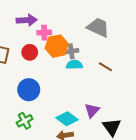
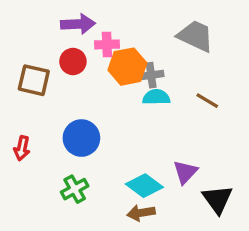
red circle: (30, 52) -> (73, 61), moved

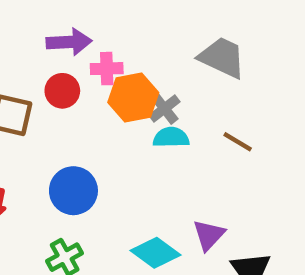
gray cross: (151, 75) -> (164, 109), turned -30

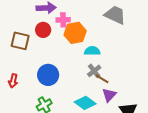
gray cross: (164, 109) -> (94, 71), moved
brown line: (238, 142) -> (102, 79), moved

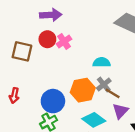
pink cross: (63, 20) -> (64, 41), moved, turned -32
orange hexagon: (75, 33) -> (83, 90), moved
blue circle: (48, 75) -> (53, 101), moved

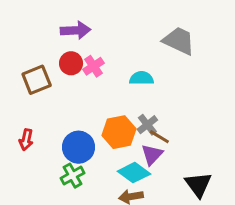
brown square: (22, 51) -> (37, 80), turned -35
cyan semicircle: (102, 62) -> (141, 78), moved
purple triangle: (120, 111) -> (152, 155), moved

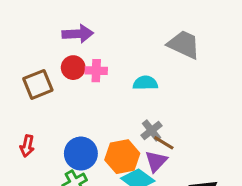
pink cross: (93, 66) -> (96, 71), turned 36
orange hexagon: (119, 132) -> (122, 157), moved

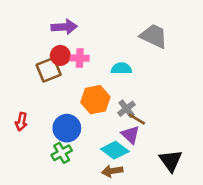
brown square: (38, 84) -> (49, 70), moved
orange hexagon: (122, 157) -> (95, 100), moved
purple triangle: (156, 161) -> (130, 135), turned -30

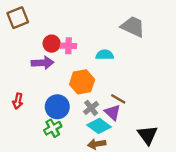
purple arrow: (64, 27) -> (43, 63), moved
brown square: (49, 70) -> (18, 18), moved
gray cross: (126, 109) -> (91, 108), moved

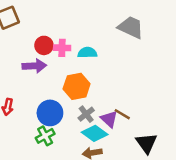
cyan semicircle: (105, 55) -> (87, 53), moved
brown line: (118, 99) -> (122, 114), moved

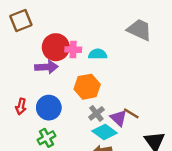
red circle: (44, 45) -> (56, 47), size x1.5
blue circle: (50, 113) -> (49, 108), moved
green cross: (45, 136) -> (46, 138), moved

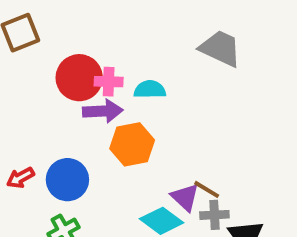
purple arrow: (46, 67) -> (103, 111), moved
red arrow: (21, 106) -> (20, 178), turned 49
gray cross: (96, 113) -> (214, 215), moved, turned 35

